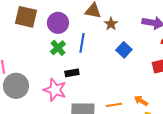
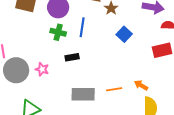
green cross: (58, 48) -> (58, 32), turned -35
pink star: (55, 90) -> (42, 69), moved, size x0.6

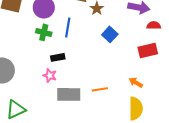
pink star: (42, 69) -> (50, 75), moved
orange arrow: (141, 85) -> (136, 82), moved

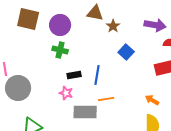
blue line: (68, 27) -> (97, 75), moved
orange line: (100, 89) -> (106, 99), moved

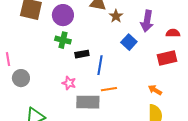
purple arrow: (155, 25) -> (147, 21), moved, turned 90
black rectangle: (74, 75) -> (82, 54), moved
gray circle: (18, 88) -> (21, 78), size x0.7

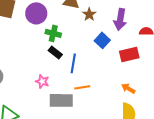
green cross: (63, 40) -> (53, 33), moved
black rectangle: (82, 54) -> (55, 52), turned 48
red rectangle: (167, 58) -> (129, 54), moved

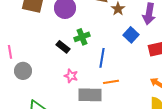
green cross: (53, 33) -> (82, 37), moved, turned -35
black rectangle: (55, 52) -> (63, 47), moved

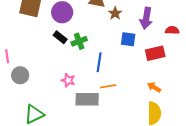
blue square: (131, 35) -> (128, 39), turned -35
black rectangle: (63, 47) -> (60, 37), moved

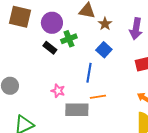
blue square: (128, 39) -> (104, 50), moved, turned 35
green cross: (79, 41) -> (69, 39), moved

